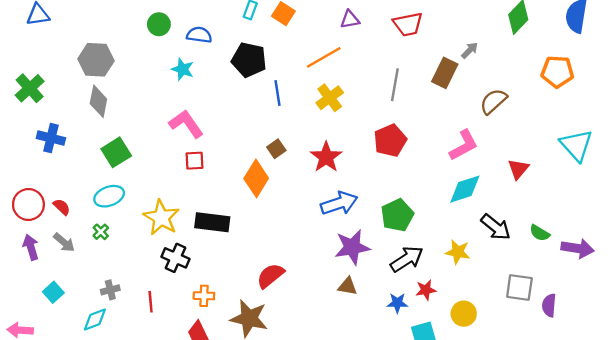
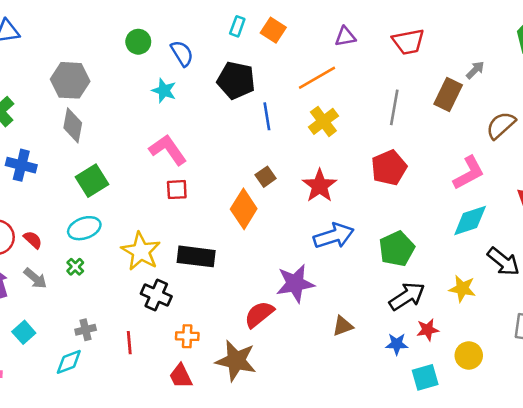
blue semicircle: (199, 35) -> (182, 53), turned 50
purple star: (352, 247) -> (295, 283), moved
brown triangle: (347, 286) -> (343, 326), turned -30

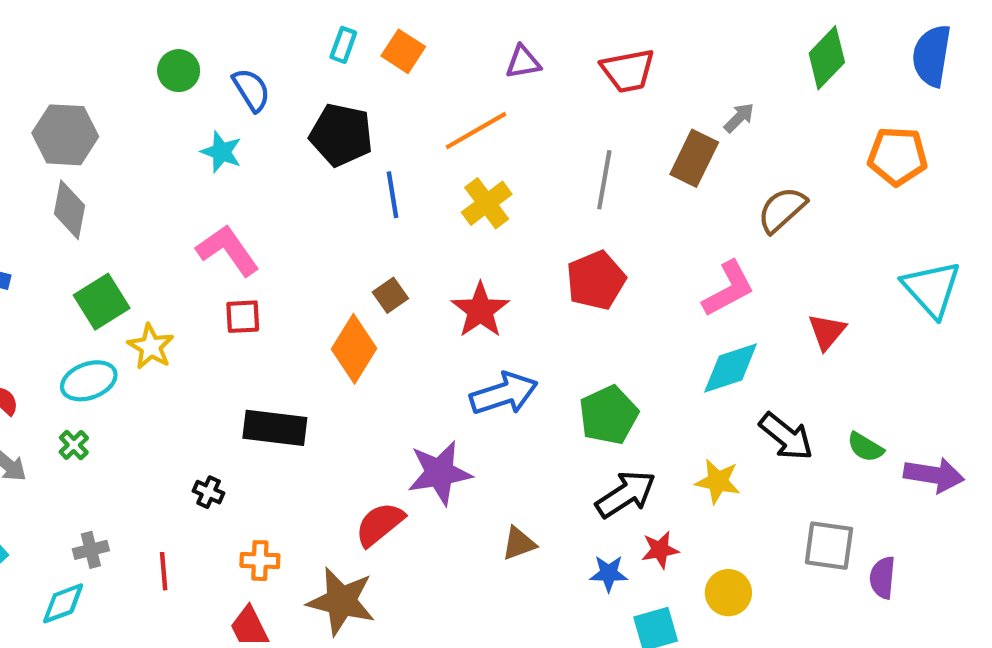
yellow star: (141, 251) -> (151, 347), moved, size x0.7
black cross: (156, 295) -> (209, 492), size x0.6

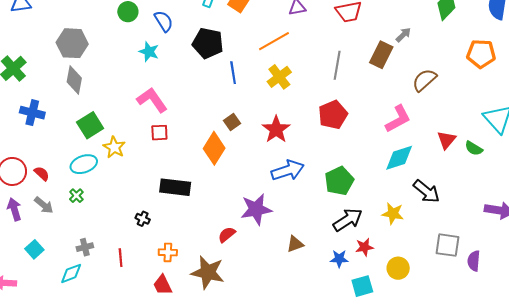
green semicircle: (865, 447) -> (474, 148), moved
red semicircle: (380, 524) -> (227, 235), size x0.7

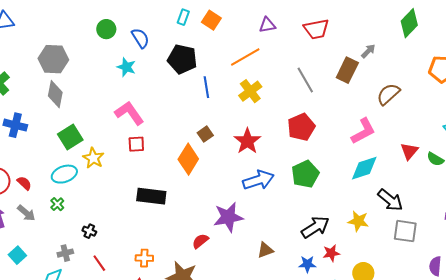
gray line: (337, 65) -> (305, 80), turned -40
green pentagon: (339, 181) -> (305, 174), moved
black cross: (143, 219) -> (89, 231), moved
gray square: (447, 245) -> (405, 231), moved
red line: (121, 258) -> (99, 263), turned -30

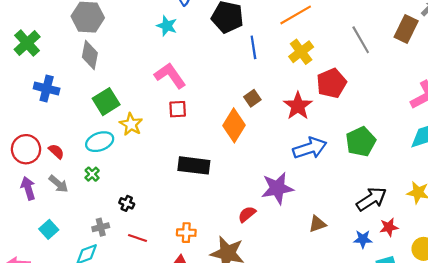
red pentagon: (301, 127) -> (331, 83), moved
red line: (99, 263) -> (138, 238), turned -36

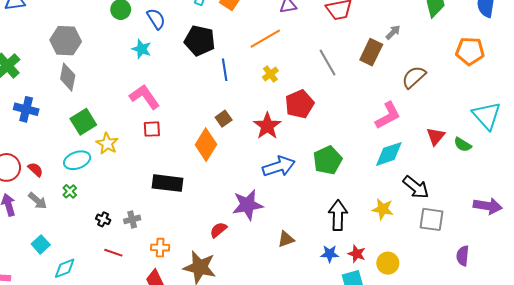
yellow cross: (301, 52) -> (270, 74), size x0.7
black arrow: (372, 199) -> (338, 215), turned -56
gray cross: (101, 227) -> (132, 219), moved
red star: (389, 227) -> (357, 254), moved, turned 30
cyan square: (49, 229) -> (41, 244), moved

